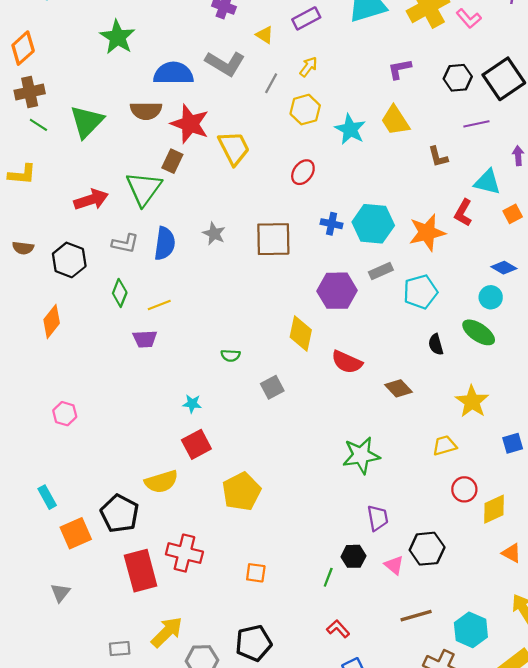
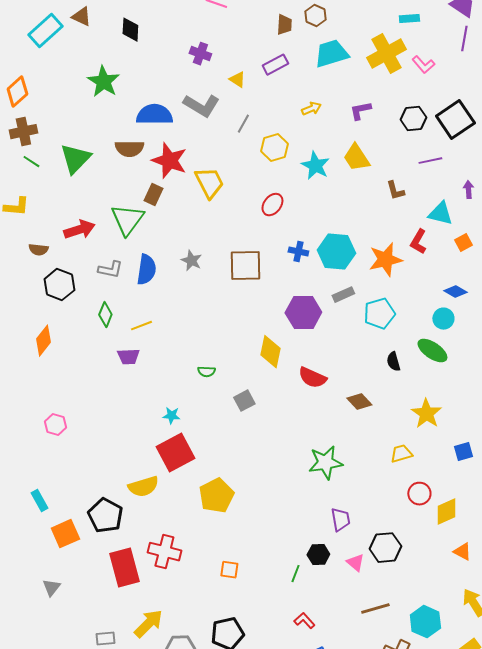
yellow arrow: (308, 67) -> (311, 109), moved, turned 30
brown semicircle: (23, 248) -> (38, 250), moved
red square: (196, 444) -> (175, 453), size x1.4

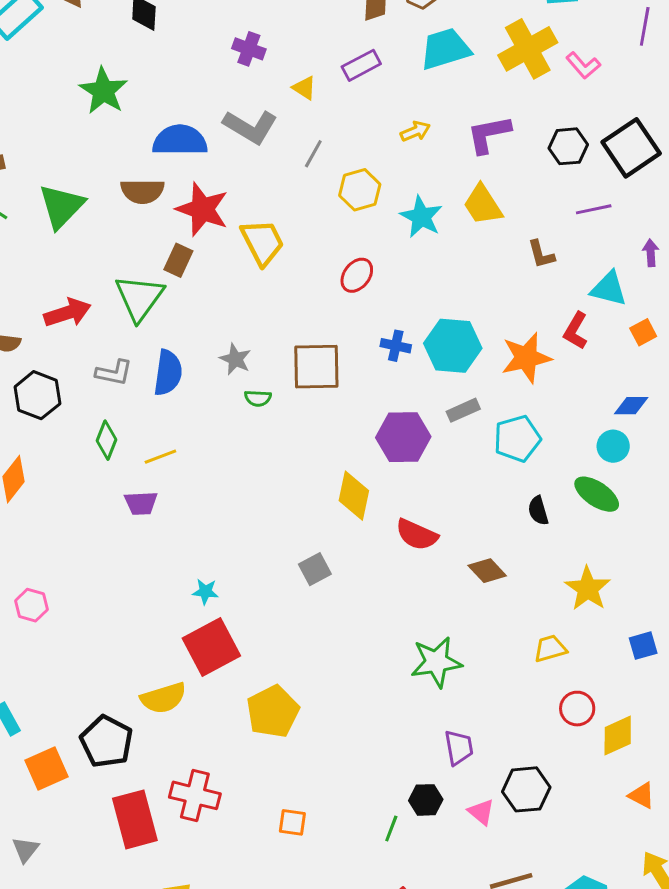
purple L-shape: (360, 111) -> (489, 134), size x1.4
blue diamond: (455, 292) -> (631, 406), turned -30
green semicircle: (206, 372) -> (258, 398), moved

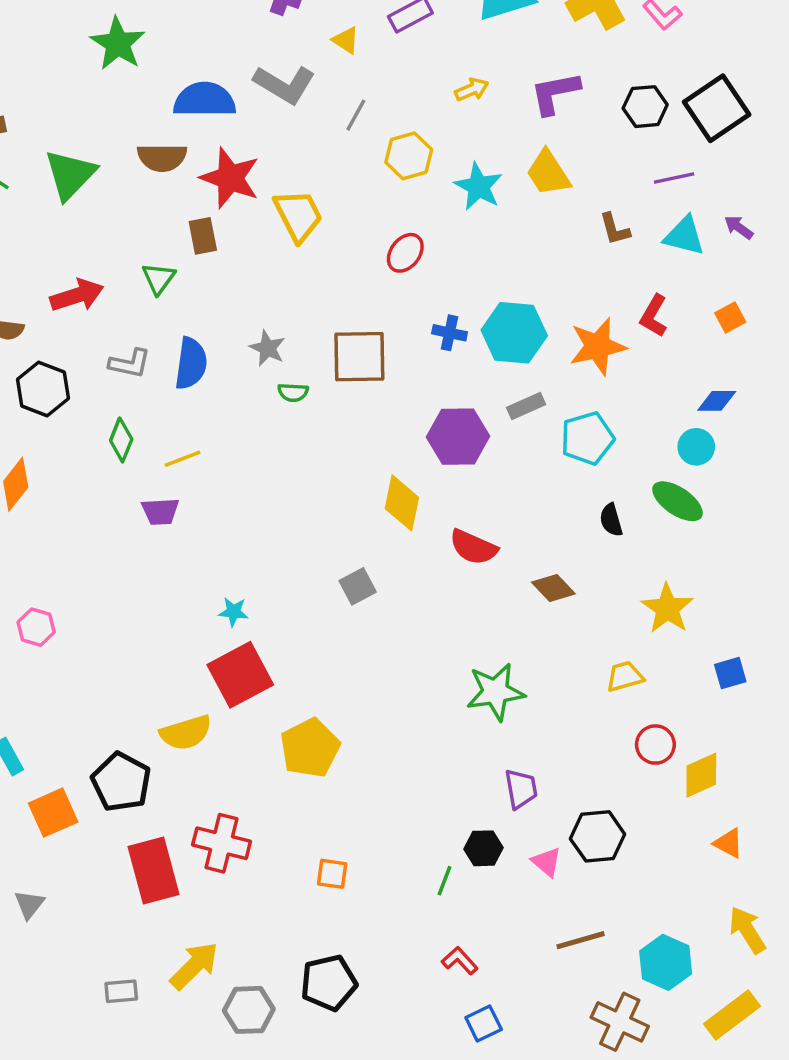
purple arrow: (651, 253) -> (739, 227), turned -50
brown rectangle: (178, 260) -> (203, 236), turned -36
cyan triangle: (609, 289) -> (684, 236), moved
green triangle: (139, 298) -> (159, 278), size x0.6

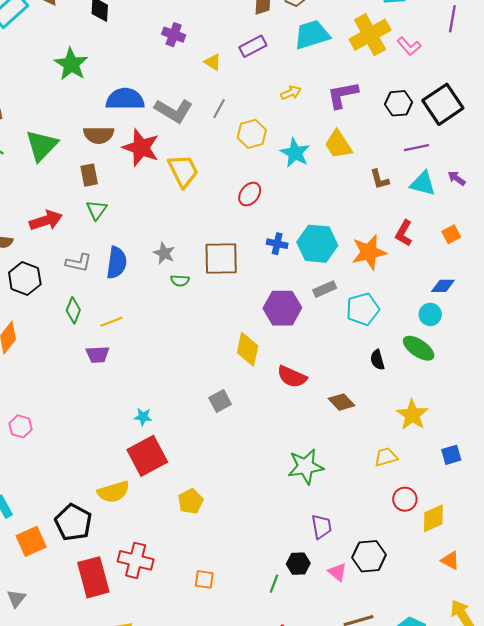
gray L-shape: (285, 84) -> (174, 111), moved
brown rectangle: (203, 236) -> (89, 175), moved
yellow pentagon: (310, 748) -> (191, 501), size x0.7

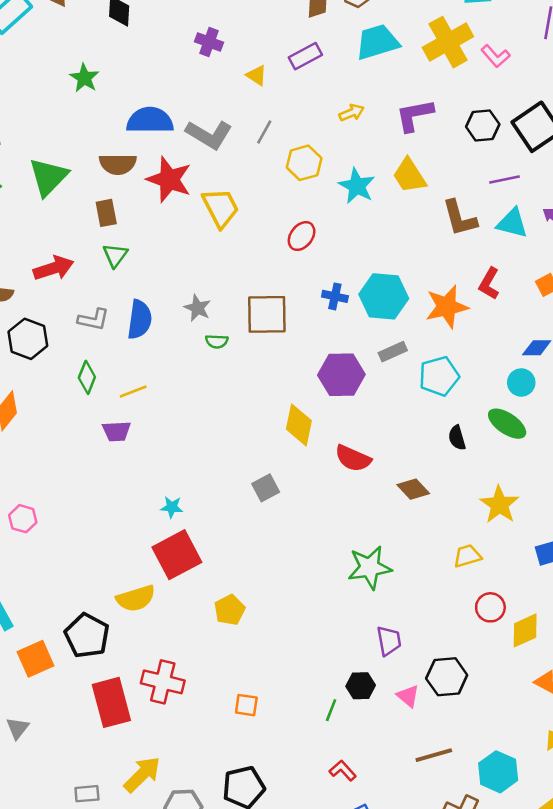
green star: (71, 64) -> (84, 78), size x0.7
brown L-shape: (380, 179) -> (460, 218), size x1.5

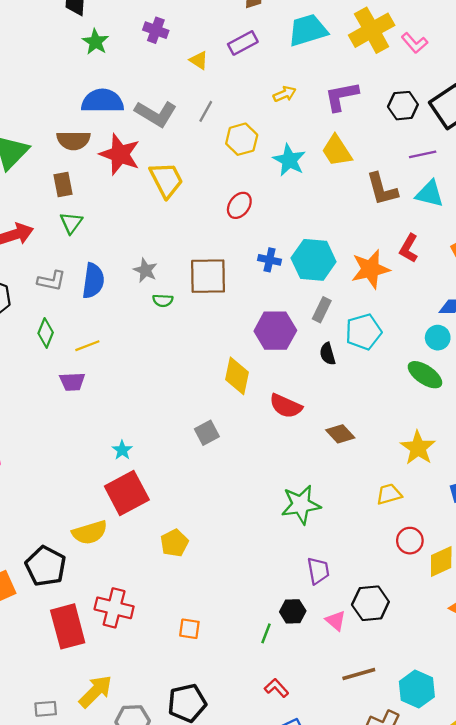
green star: (84, 78) -> (96, 42), moved
gray rectangle: (393, 352) -> (322, 310), turned -40
black semicircle: (457, 438) -> (328, 354), moved
cyan star: (172, 507) -> (122, 450), turned 30

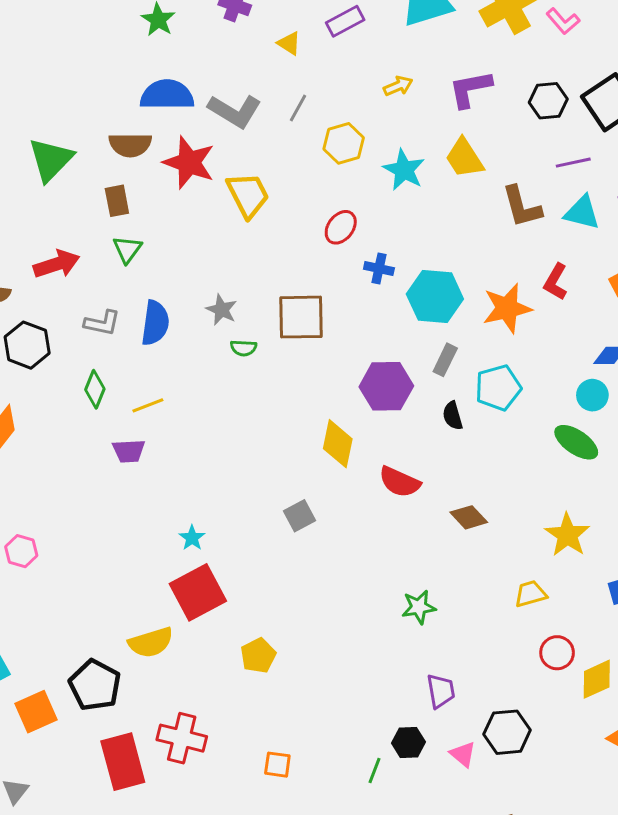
blue cross: (270, 260) -> (379, 269), moved
green star: (301, 505) -> (419, 607), size x0.7

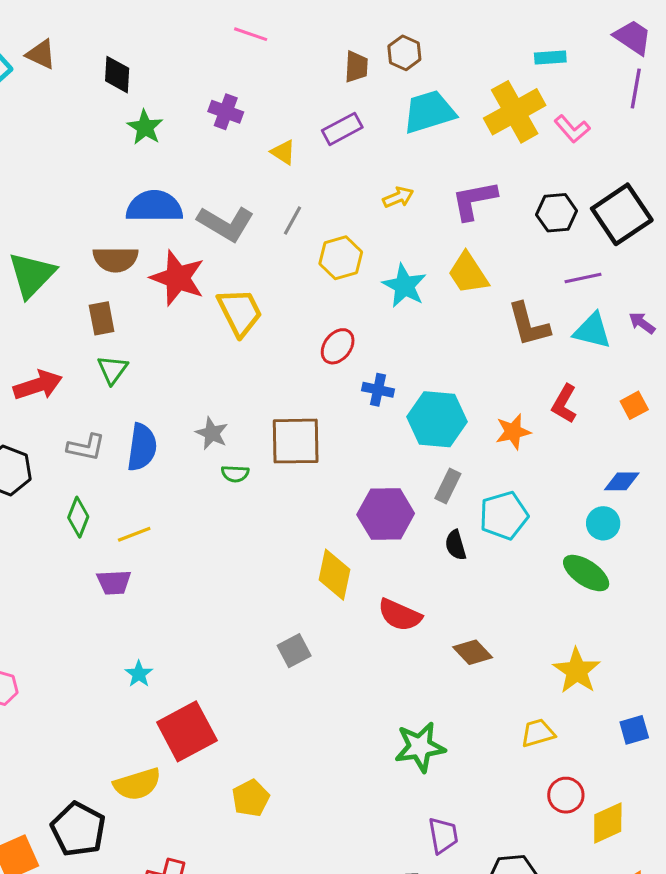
orange star: (507, 308) -> (513, 432), size x0.7
cyan star: (192, 538) -> (139, 674), moved
green star: (419, 607) -> (420, 747), size x1.4

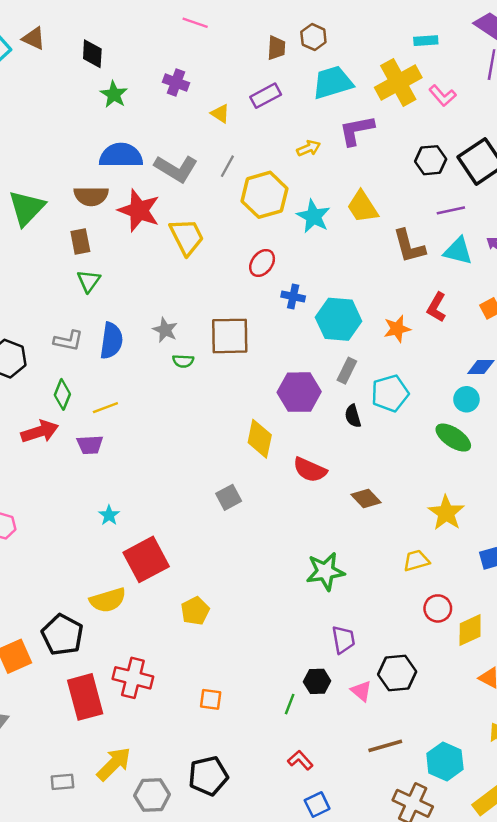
purple L-shape: (474, 200) -> (356, 130), moved
yellow hexagon: (341, 258) -> (264, 195), size x1.4
red arrow: (38, 385) -> (40, 432), moved

